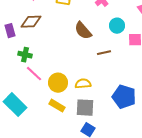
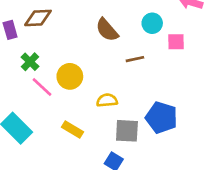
green cross: (25, 55) -> (30, 62), turned 32
yellow circle: (58, 83) -> (70, 76), moved
gray square: (85, 108) -> (127, 131), moved

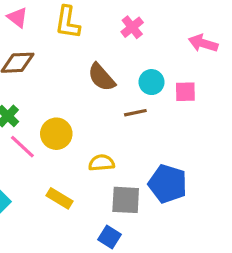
cyan circle: (152, 23) -> (152, 82), moved

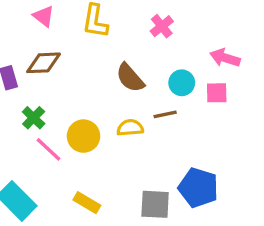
pink arrow: (203, 43) -> (225, 58), moved
yellow semicircle: (101, 163) -> (130, 128), moved

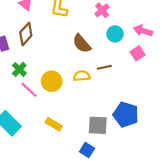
brown diamond: (44, 63) -> (26, 34), turned -45
cyan circle: (182, 83) -> (115, 34), moved
pink square: (217, 93) -> (138, 53), turned -32

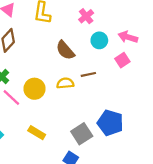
gray square: (98, 125) -> (82, 134), turned -36

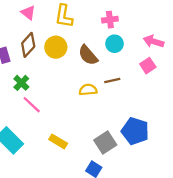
pink cross: (86, 16) -> (110, 20), turned 32
cyan circle: (99, 40) -> (114, 44), moved
yellow circle: (35, 89) -> (56, 47), moved

